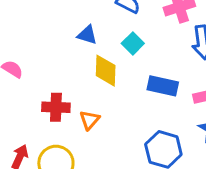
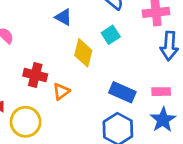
blue triangle: (87, 35) -> (64, 17), moved
blue rectangle: (163, 86) -> (122, 92), moved

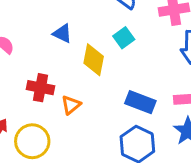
blue triangle: (64, 17) -> (62, 33), moved

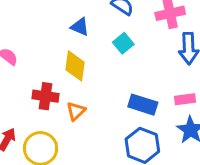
blue triangle: (62, 33) -> (80, 27), moved
yellow diamond: (94, 60) -> (75, 66), moved

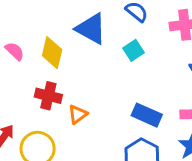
blue triangle: (80, 27) -> (91, 29), size x1.6
yellow diamond: (75, 66) -> (52, 53), moved

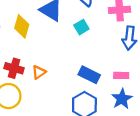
red cross: (48, 96) -> (14, 68), moved

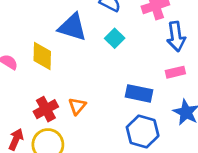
red cross: (14, 68) -> (46, 109), turned -30
pink rectangle: (121, 75) -> (175, 72), moved

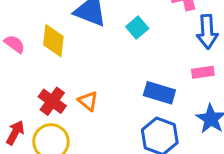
orange triangle: (77, 106) -> (88, 101), turned -36
red cross: (46, 109) -> (52, 101), turned -30

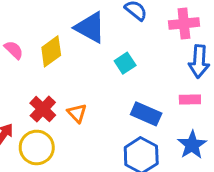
cyan square: (137, 28) -> (125, 63), moved
yellow diamond: (53, 41) -> (51, 51), turned 40

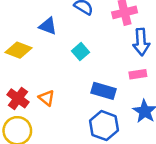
blue triangle: (90, 27) -> (48, 26), size x0.7
yellow diamond: (51, 51) -> (19, 50), turned 65

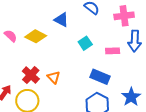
pink rectangle: (138, 74) -> (113, 51), moved

